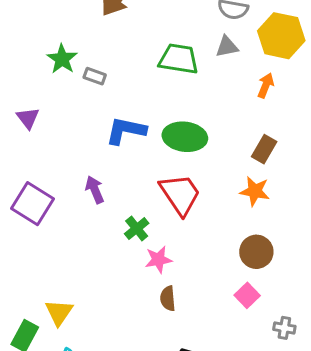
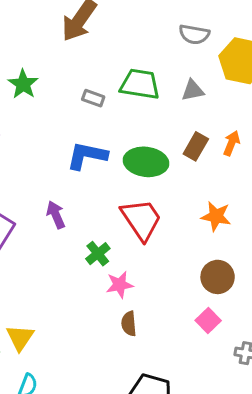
gray triangle: (227, 47) -> (193, 90), moved
gray rectangle: (95, 76) -> (93, 98), moved
orange arrow: (266, 85) -> (232, 143), moved
brown rectangle: (264, 149) -> (196, 146), moved

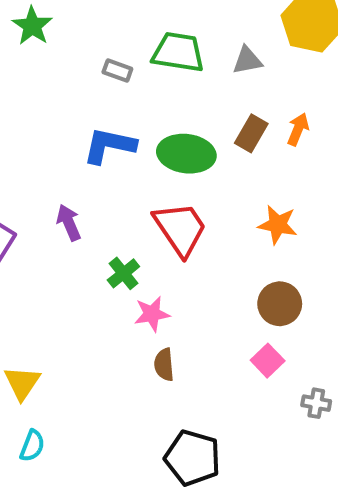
green star: (23, 84) -> (32, 26), moved

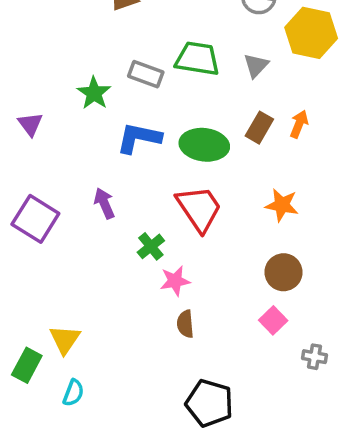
green star: (32, 26) -> (94, 93), moved
gray triangle: (247, 60) -> (256, 66), turned -36
gray rectangle: (117, 70) -> (146, 74), size x1.4

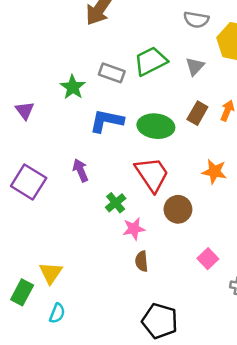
green trapezoid: (197, 59) -> (151, 61), turned -36
brown circle: (284, 272) -> (178, 209), moved

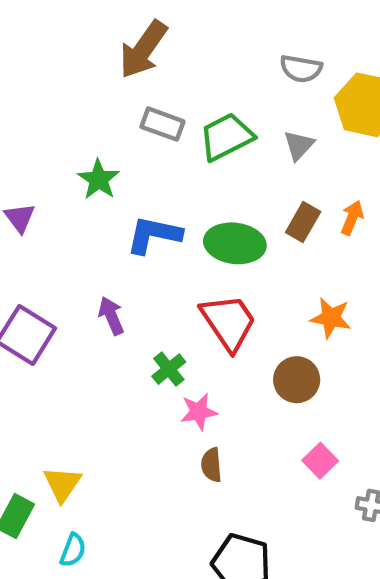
gray rectangle: (112, 73) -> (162, 124), moved
brown circle: (178, 209) -> (297, 380), moved

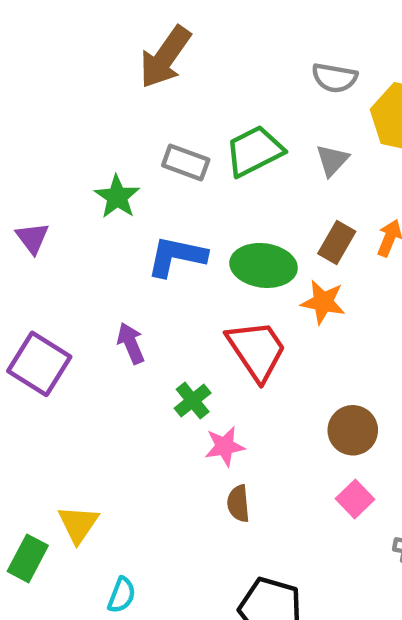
gray rectangle: (162, 124) -> (186, 162), moved
orange star: (331, 318) -> (323, 302), moved
brown circle: (297, 380) -> (353, 430), moved
cyan semicircle: (73, 550) -> (122, 595), moved

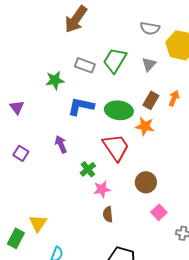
green trapezoid: (254, 151) -> (115, 60), turned -32
green star: (117, 197) -> (55, 80), turned 30
purple triangle: (32, 238) -> (17, 107), moved
purple square: (39, 364) -> (21, 153), size x0.6
brown circle: (353, 430) -> (146, 182), moved

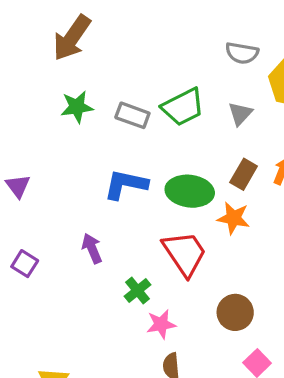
brown arrow: (76, 19) -> (72, 38), moved
green trapezoid: (115, 60) -> (183, 107), turned -148
green star: (55, 80) -> (77, 107), moved

